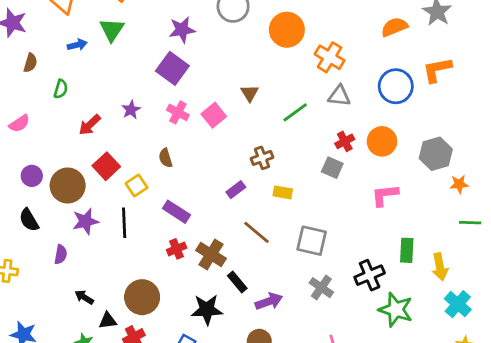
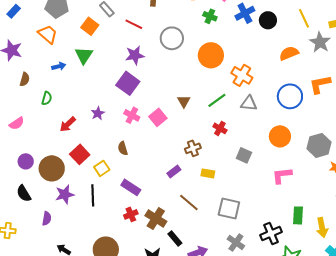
green line: (295, 112) -> (217, 100), moved
red cross: (345, 141) -> (220, 128), moved, turned -32

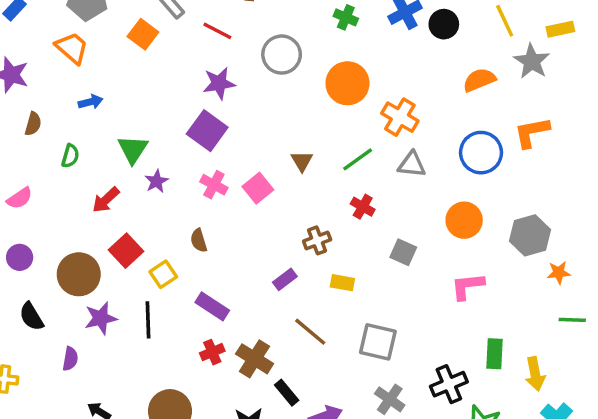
green triangle: (84, 55) -> (133, 149), moved
purple circle: (26, 161) -> (20, 257), moved

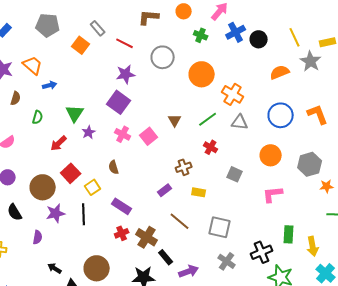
orange trapezoid: (72, 48) -> (33, 65), moved
orange L-shape: (532, 132) -> (318, 114), moved, turned 80

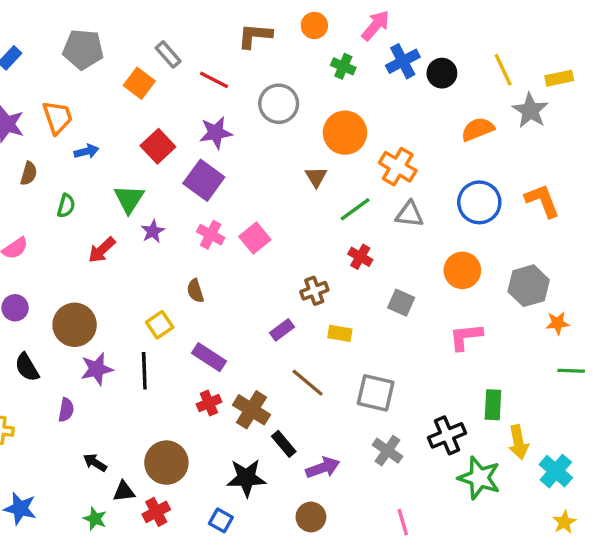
orange trapezoid: (33, 65) -> (58, 117), turned 30
brown triangle: (175, 120) -> (316, 177), moved
red square: (71, 173) -> (158, 146), moved
yellow arrow: (313, 246) -> (518, 442), moved

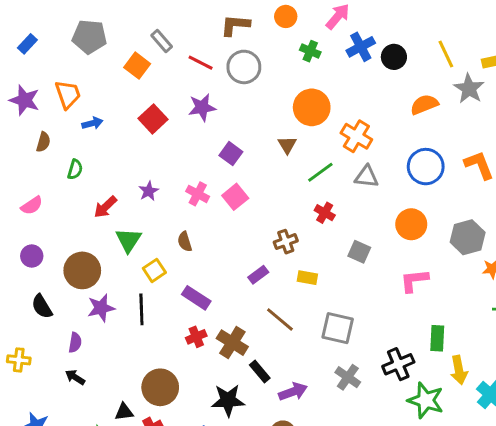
gray circle: (279, 104) -> (244, 67), moved
purple square: (204, 180) -> (231, 154), moved, size x0.7
green triangle: (129, 199) -> (128, 240), moved
black arrow: (95, 463) -> (75, 377), moved

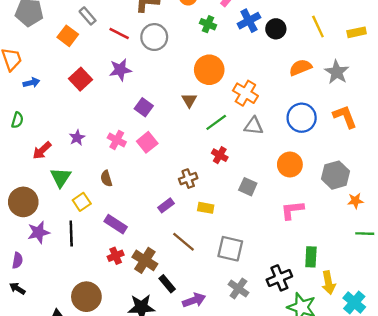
gray star: (469, 89) -> (337, 72), moved

